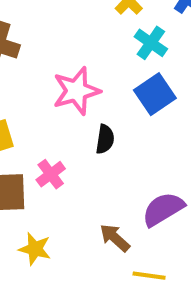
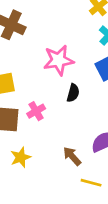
yellow star: (35, 249) -> (21, 157), turned 30

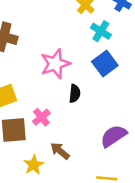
brown arrow: (72, 156) -> (60, 151), moved

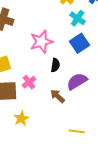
purple semicircle: (114, 136) -> (77, 81), moved
brown arrow: (60, 151) -> (58, 96), moved

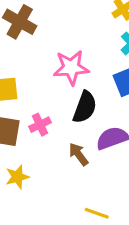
black semicircle: (55, 65) -> (85, 107), size x1.5

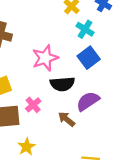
black semicircle: (85, 107) -> (62, 84), turned 80

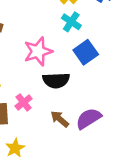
cyan cross: (85, 29) -> (71, 22), moved
purple semicircle: (88, 101) -> (89, 119), moved

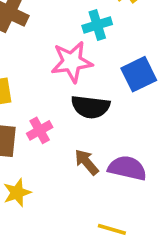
cyan cross: (71, 22) -> (97, 25), moved, turned 30
purple semicircle: (89, 119) -> (127, 168), turned 36

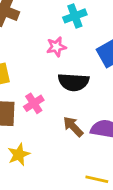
pink star: (72, 62) -> (56, 47), size x0.6

